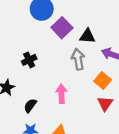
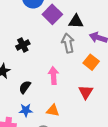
red triangle: (105, 104) -> (86, 92), moved

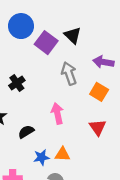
black triangle: (76, 21) -> (73, 35), moved, turned 49
black semicircle: (25, 87) -> (26, 132), turned 32
blue star: (26, 110) -> (41, 157), moved

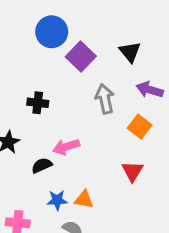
black triangle: (73, 35) -> (130, 52), moved
black cross: (17, 83) -> (38, 103), turned 35
pink arrow: (57, 113) -> (66, 147), moved, turned -102

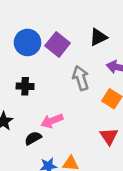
blue circle: (52, 32) -> (28, 42), moved
black triangle: (130, 52) -> (98, 37), turned 48

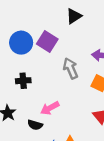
black triangle: (98, 37) -> (74, 16), moved
black semicircle: (33, 138) -> (35, 125), turned -128

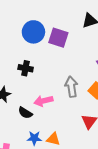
purple square: (47, 41) -> (58, 38), turned -30
gray arrow: (71, 68) -> (71, 87), moved

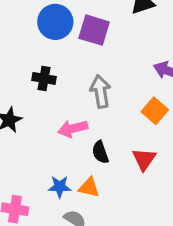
gray arrow: (71, 87) -> (100, 91), moved
black semicircle: (25, 113) -> (100, 152), moved, turned 40

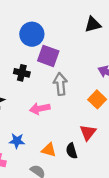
purple square: (94, 30) -> (48, 56), moved
black semicircle: (100, 152) -> (72, 151), moved
blue star: (60, 187) -> (17, 141), moved

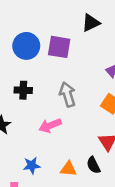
purple square: (48, 56) -> (59, 47), moved

